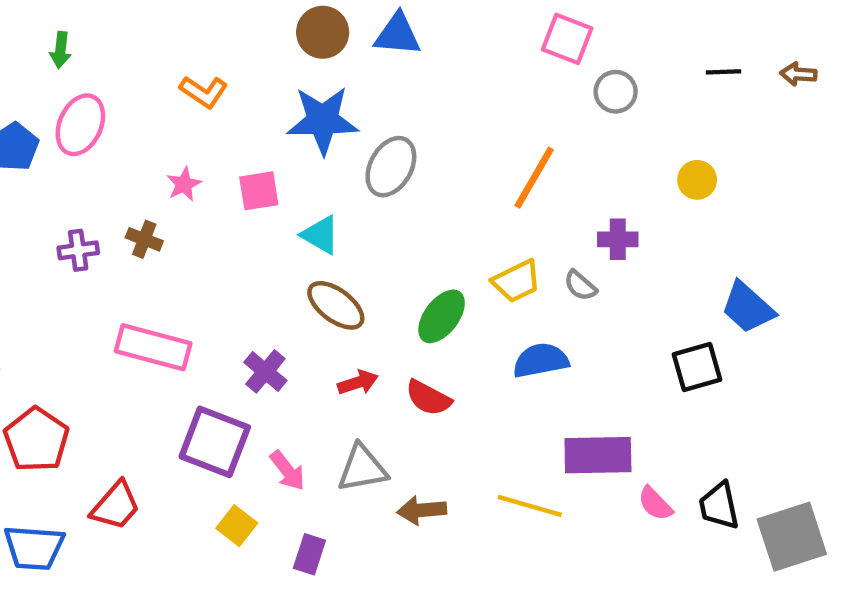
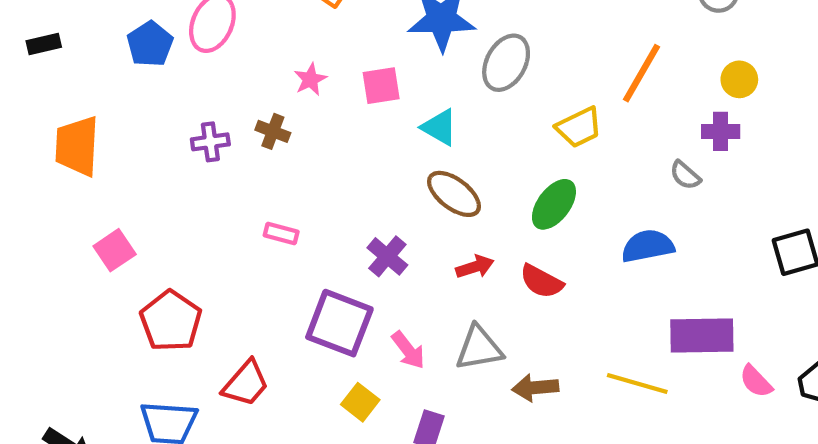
yellow circle: (697, 180) -> (739, 79), moved
yellow trapezoid: (516, 281) -> (579, 127), moved
pink rectangle: (153, 347) -> (281, 233), size x0.5

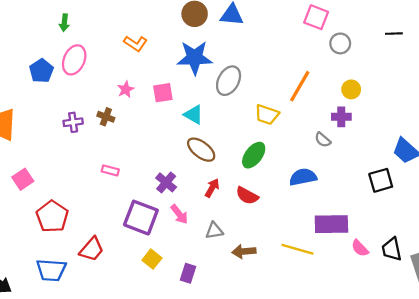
yellow trapezoid: (579, 127) -> (267, 115), turned 45
red arrow: (475, 267) -> (212, 188), turned -42
gray triangle: (479, 348) -> (214, 231), size x0.7
pink arrow: (408, 350) -> (179, 214), moved

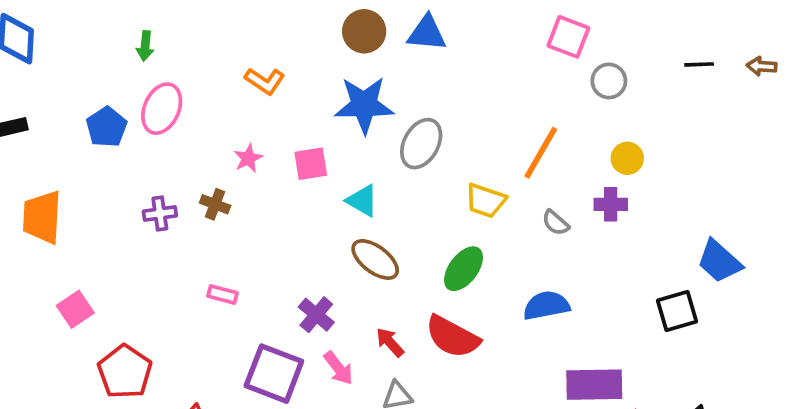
gray semicircle: (323, 140) -> (556, 223), moved
red arrow: (212, 188) -> (390, 342), moved, turned -72
red semicircle: (247, 196) -> (452, 337), size x1.4

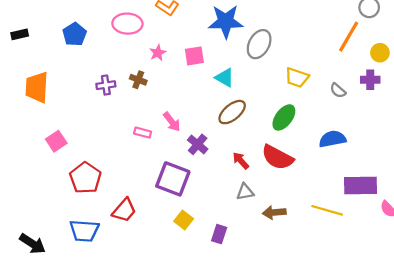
pink ellipse: (162, 109) -> (127, 24), moved, turned 68
orange line: (541, 153) -> (349, 37), moved
brown ellipse: (375, 259) -> (232, 112), turned -76
pink arrow: (338, 368) -> (172, 122), moved

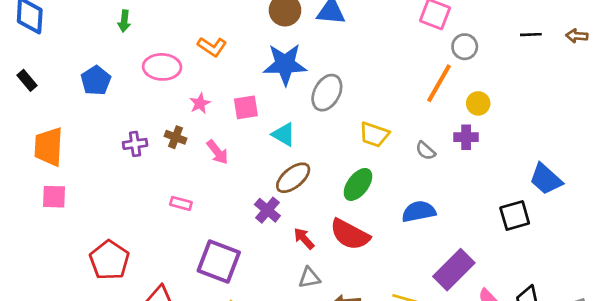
black rectangle: (20, 34) -> (27, 80), turned 63
pink arrow: (172, 122) -> (217, 152), moved
pink square: (56, 141) -> (54, 197), moved, turned 36
purple cross: (198, 144) -> (267, 210), moved
purple rectangle: (361, 185) -> (454, 270), turned -44

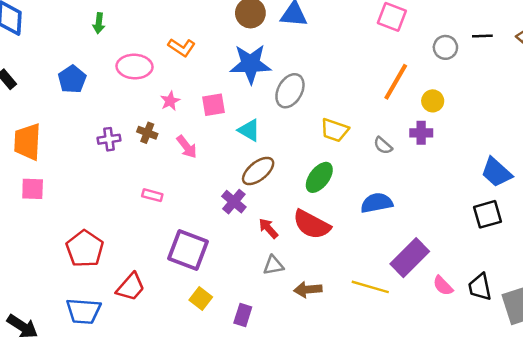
gray circle: (465, 47) -> (445, 47), moved
black square: (515, 216) -> (487, 214), moved

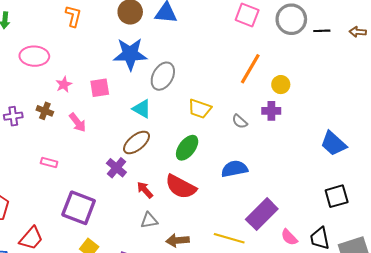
orange L-shape: (182, 47) -> (73, 16), moved, turned -110
gray circle: (445, 47) -> (291, 19), moved, size x1.5
cyan triangle: (249, 130) -> (142, 109), moved
black square: (487, 214) -> (337, 196), moved

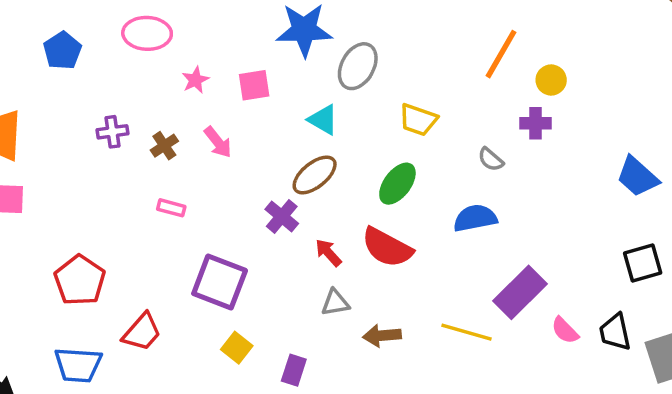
brown cross: (45, 111) -> (164, 146), moved, turned 35
gray semicircle: (240, 121) -> (491, 159), moved

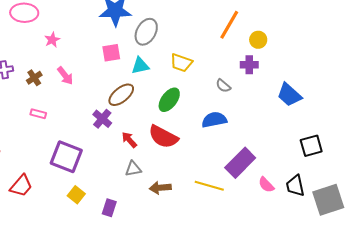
pink square: (254, 85) -> (111, 53), moved
cyan triangle: (323, 120) -> (140, 66), moved, turned -42
blue trapezoid: (637, 177) -> (289, 95), moved

